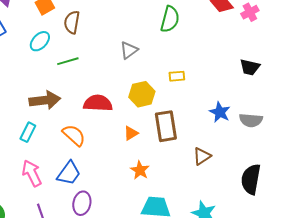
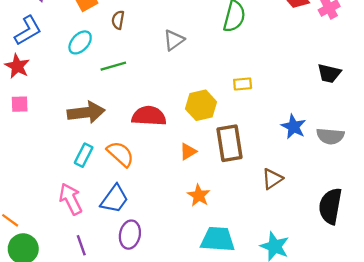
brown semicircle: (72, 22) -> (118, 20), size x0.7
gray triangle: (129, 50) -> (174, 40), moved
cyan rectangle: (28, 132) -> (84, 155), moved

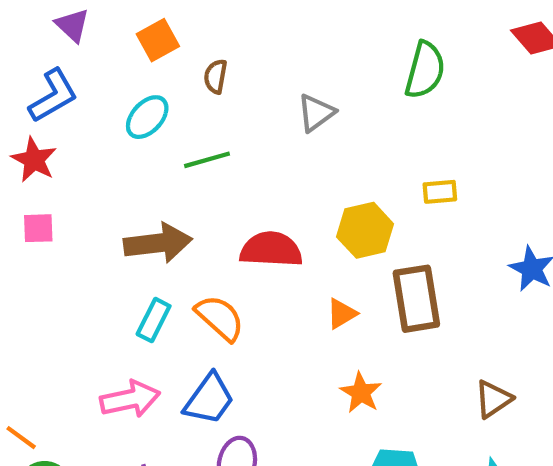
brown triangle: (272, 179) -> (493, 399), moved
pink arrow: (71, 199) -> (130, 399), turned 104

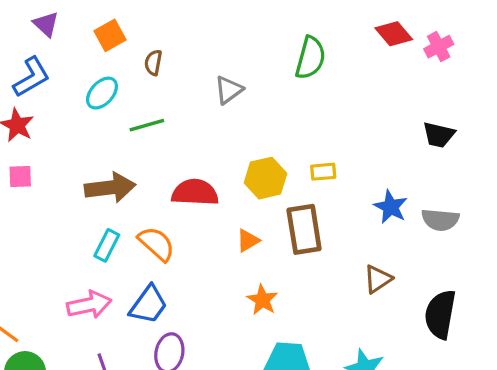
yellow rectangle: (440, 192) -> (323, 172), moved
brown triangle: (493, 399) -> (378, 279), moved

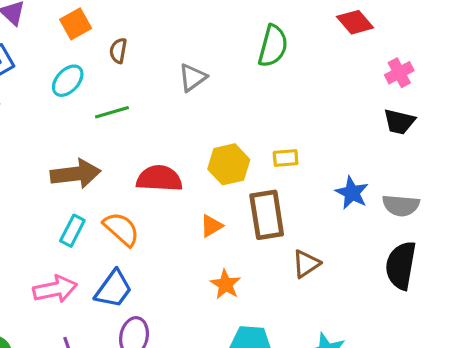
pink cross: (439, 47) -> (399, 73), moved
brown triangle: (378, 279) -> (306, 264), moved
black semicircle: (440, 314) -> (401, 265), moved

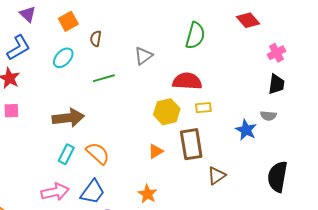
green line: (112, 112) -> (104, 78), moved
black trapezoid: (399, 122) -> (276, 84), turned -95
red semicircle: (159, 179) -> (187, 81), moved
gray semicircle: (401, 205) -> (268, 116), moved, size x0.7
orange star: (226, 284) -> (148, 194), moved

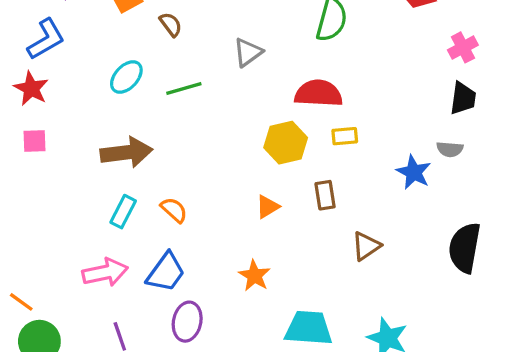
brown semicircle: (96, 39) -> (171, 24), turned 133
cyan ellipse: (63, 58) -> (126, 77), moved
brown rectangle: (191, 144) -> (325, 195), size x0.6
orange semicircle: (98, 153) -> (174, 210), size x0.7

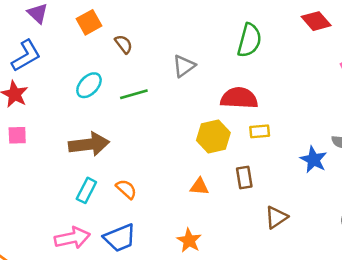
orange triangle: (268, 207) -> (199, 187), turned 36
blue trapezoid: (166, 272) -> (120, 238), turned 32

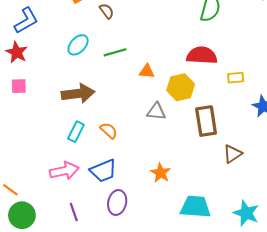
gray triangle: (184, 66) -> (156, 112), moved, turned 42
yellow rectangle: (260, 131) -> (236, 78), moved
brown rectangle: (244, 178) -> (206, 121), size x1.6
orange triangle: (199, 187) -> (147, 71), moved

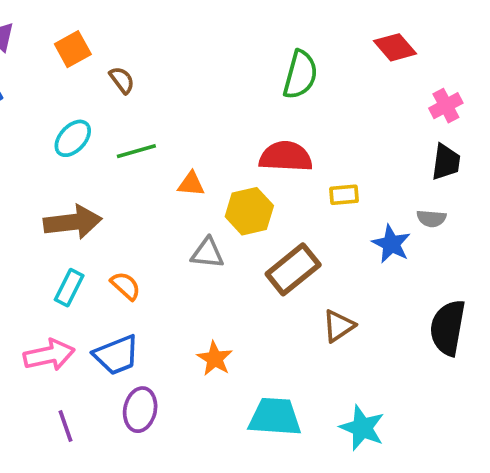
brown rectangle: (206, 121) -> (293, 269), turned 60

